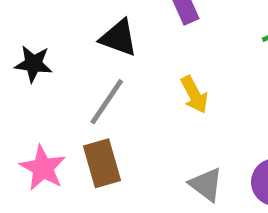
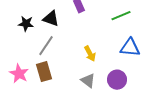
black star: (33, 64) -> (26, 24), moved
yellow arrow: (194, 95) -> (90, 54), moved

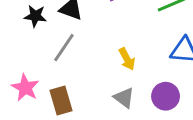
brown rectangle: (44, 72) -> (61, 101), moved

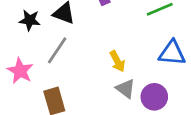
pink star: (25, 88) -> (20, 71), moved
gray triangle: (124, 98) -> (126, 89), moved

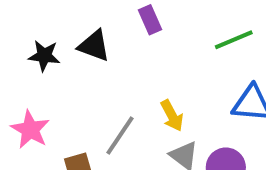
gray line: (57, 50) -> (120, 136), moved

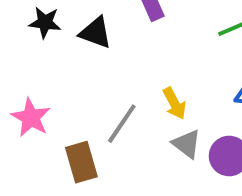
black star: (44, 56) -> (45, 22), moved

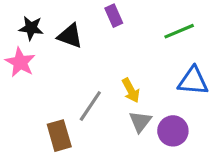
pink star: (31, 118) -> (20, 62), moved
gray triangle: (187, 144) -> (140, 122), turned 30

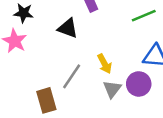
black triangle: (70, 36) -> (68, 28), moved
purple circle: (173, 131) -> (139, 84), moved

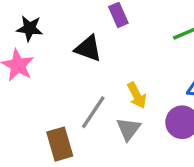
gray triangle: (112, 89) -> (128, 129), moved

